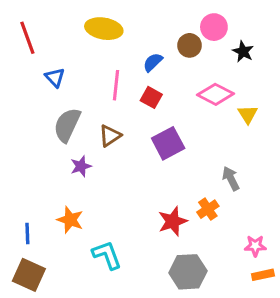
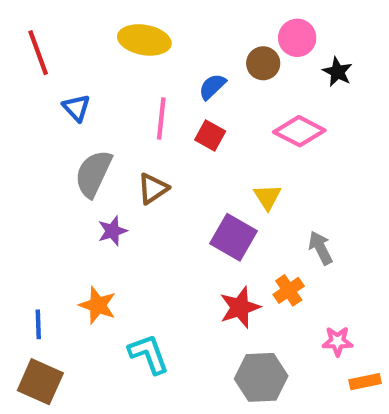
yellow triangle: (248, 114) -> (267, 197), moved
purple square: (168, 143) -> (233, 237), moved, turned -32
pink star: (255, 246) -> (337, 341), moved

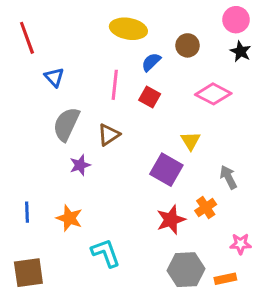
pink circle: (297, 38) -> (236, 20), moved
yellow ellipse: (144, 40) -> (128, 29), moved
blue line: (38, 324) -> (27, 212), moved
brown square: (40, 382) -> (28, 273), turned -32
orange rectangle: (365, 382) -> (225, 279), moved

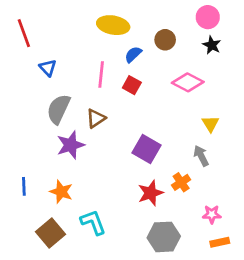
yellow triangle: (191, 141) -> (210, 124), moved
purple star: (80, 165) -> (71, 145), size x1.5
brown square: (28, 273) -> (51, 233), moved, turned -32
orange rectangle: (225, 279) -> (220, 242), moved

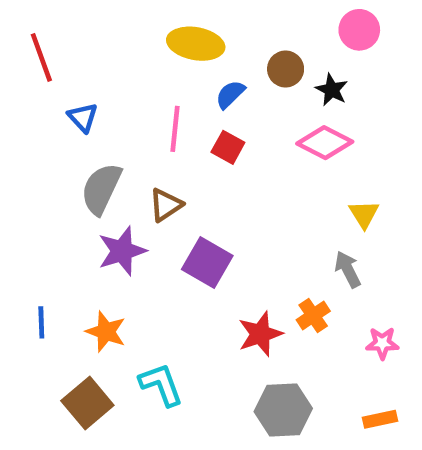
black star: (212, 45) -> (332, 90), moved
purple square: (146, 149) -> (207, 263), moved
pink star: (212, 214) -> (382, 343), moved

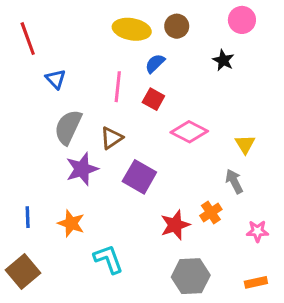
brown circle: (286, 69) -> (177, 26), moved
pink diamond: (325, 143) -> (189, 132), moved
brown square: (87, 403) -> (23, 272), moved

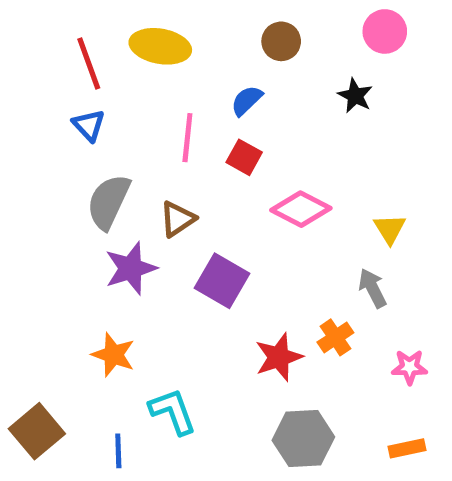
yellow ellipse: (132, 29) -> (160, 46), moved
red line: (28, 39) -> (89, 64), moved
blue line: (28, 217) -> (118, 451), moved

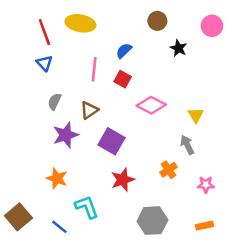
pink circle: (385, 31) -> (212, 26), moved
brown circle: (281, 41) -> (157, 21), moved
gray semicircle: (108, 202) -> (54, 101), size x0.6
red star: (279, 357) -> (123, 180), moved
blue line: (118, 451) -> (59, 227), turned -49

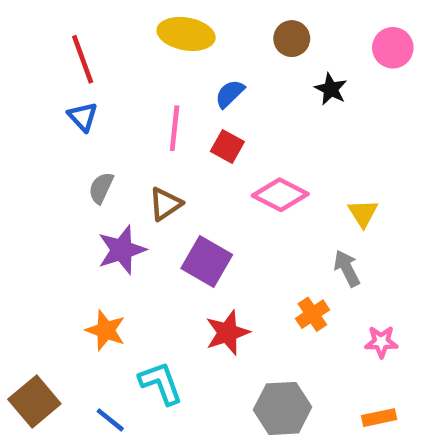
yellow ellipse: (80, 23) -> (186, 34), moved

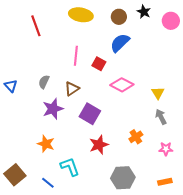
brown circle: (292, 39) -> (119, 17), moved
black star: (331, 89) -> (144, 12), moved
blue semicircle: (230, 94) -> (120, 43), moved, size x1.5
blue triangle: (83, 117) -> (11, 86), moved
gray arrow: (347, 268) -> (161, 117), moved

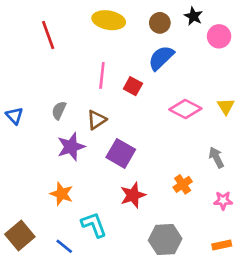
pink circle: (171, 21) -> (219, 36), moved
pink diamond: (122, 85) -> (185, 109), moved
yellow triangle: (158, 93) -> (226, 106), moved

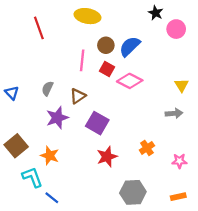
brown circle: (160, 23) -> (106, 45), moved
pink diamond: (185, 109) -> (130, 81), moved
gray arrow: (216, 157) -> (174, 113), moved, turned 112
cyan L-shape: (94, 225) -> (32, 177), moved
brown square: (20, 235) -> (16, 146), moved

